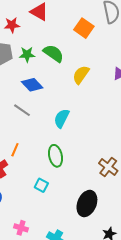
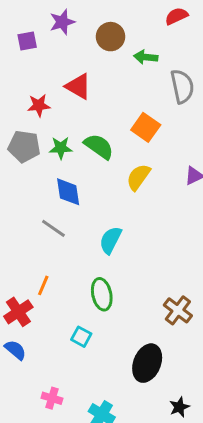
orange square: (84, 28) -> (146, 127), moved
blue diamond: (32, 85) -> (68, 192), turned 35

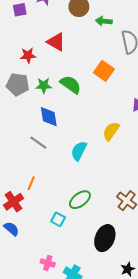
yellow semicircle: (138, 177) -> (111, 131), moved
green ellipse: (102, 294) -> (80, 200), moved, turned 65
pink cross: (52, 398) -> (48, 263), moved

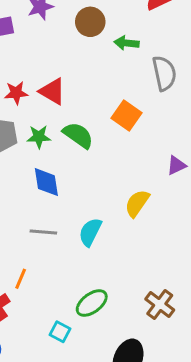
red triangle: (56, 42) -> (52, 91), moved
gray line: (38, 143) -> (43, 232), moved, turned -30

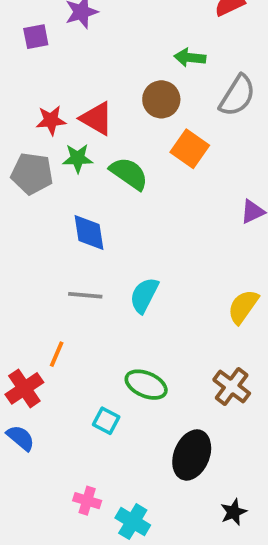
brown circle: (90, 22) -> (161, 99), moved
gray semicircle: (164, 73) -> (237, 96), turned 44
green star: (39, 137) -> (78, 158), moved
yellow semicircle: (137, 203) -> (243, 307), moved
green ellipse: (92, 303) -> (146, 385), turned 60

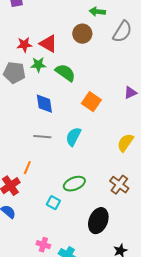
orange square: (190, 149) -> (91, 102), moved
green ellipse: (146, 385) -> (74, 184), turned -45

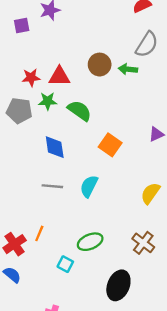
green arrow: (97, 12) -> (128, 69), moved
gray semicircle: (122, 32) -> (147, 44), moved
red triangle: (48, 44) -> (59, 76), turned -30
orange line: (27, 168) -> (39, 233), moved

